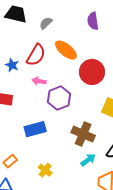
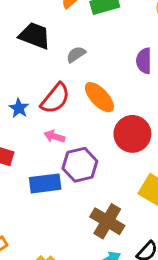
blue rectangle: (35, 129) -> (45, 183), moved

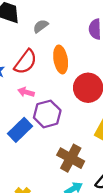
orange ellipse: (99, 97) -> (61, 59), turned 36
blue rectangle: (45, 183) -> (20, 130), turned -35

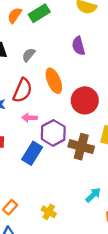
brown cross: (71, 158) -> (81, 147), moved

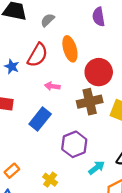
pink arrow: (29, 118) -> (52, 86), moved
purple hexagon: (53, 133) -> (74, 144), moved
brown cross: (81, 147) -> (90, 102), moved, turned -35

